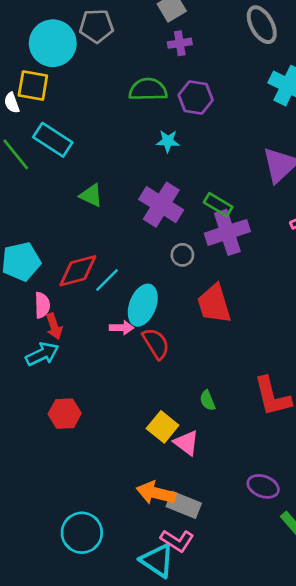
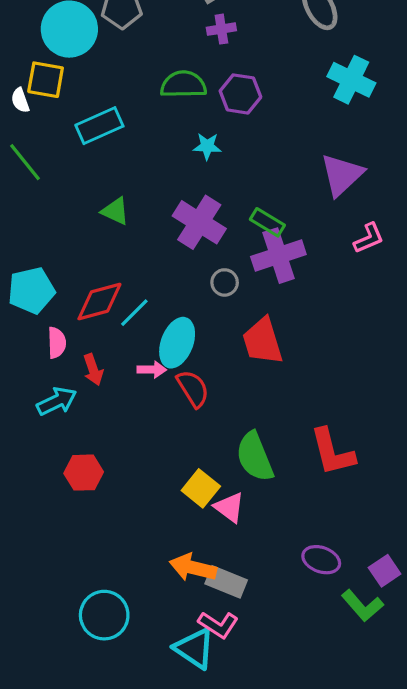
cyan rectangle: (53, 140) -> (99, 126), moved, turned -57
red arrow: (54, 326) -> (93, 370), moved
green semicircle: (208, 400) -> (255, 457), size x2.0

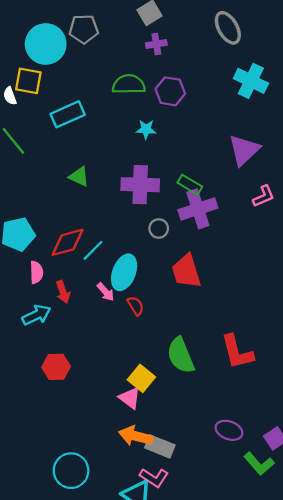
purple cross: (199, 222) -> (140, 185), turned -30
pink arrow: (152, 370) -> (106, 292), turned 48
red semicircle: (193, 389) -> (136, 306), size x0.7
pink triangle: (229, 507) -> (130, 398), moved

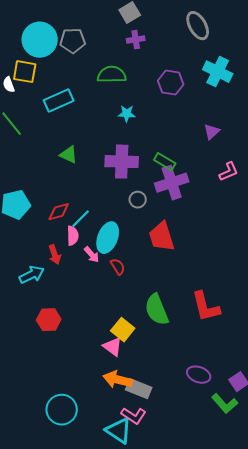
gray pentagon: (84, 29) -> (73, 41), moved
purple hexagon: (170, 91) -> (171, 83), moved
purple triangle: (244, 150) -> (212, 132), size x0.6
red diamond: (68, 242) -> (59, 212), size x0.7
pink semicircle: (36, 272) -> (73, 236), moved

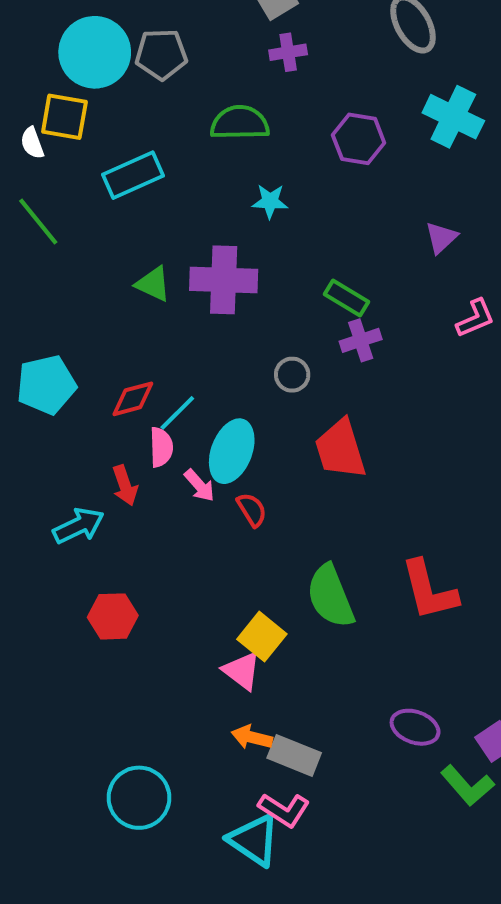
purple cross: (122, 162) -> (224, 280), moved
purple cross: (172, 183) -> (361, 340), size x0.6
orange arrow: (118, 380) -> (252, 737), size x0.7

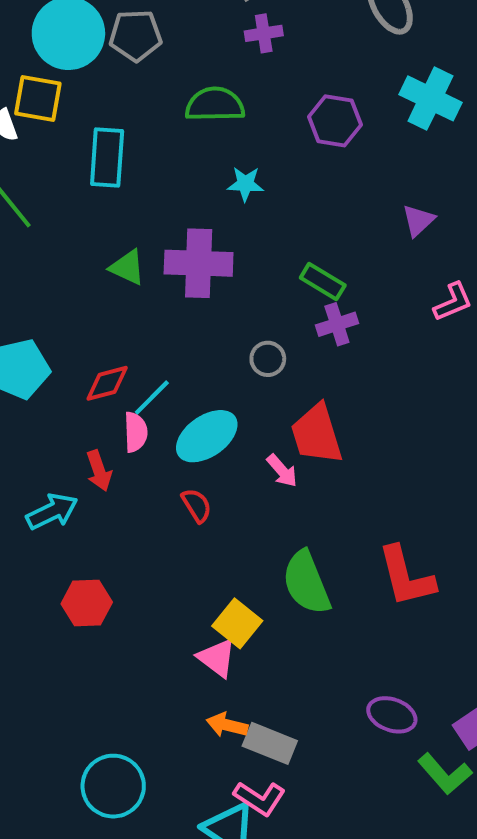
cyan rectangle: (133, 175) -> (107, 157), turned -62
cyan ellipse: (232, 451) -> (207, 436), turned 34
pink arrow: (199, 485) -> (282, 471), moved
red semicircle: (252, 510) -> (197, 505), moved

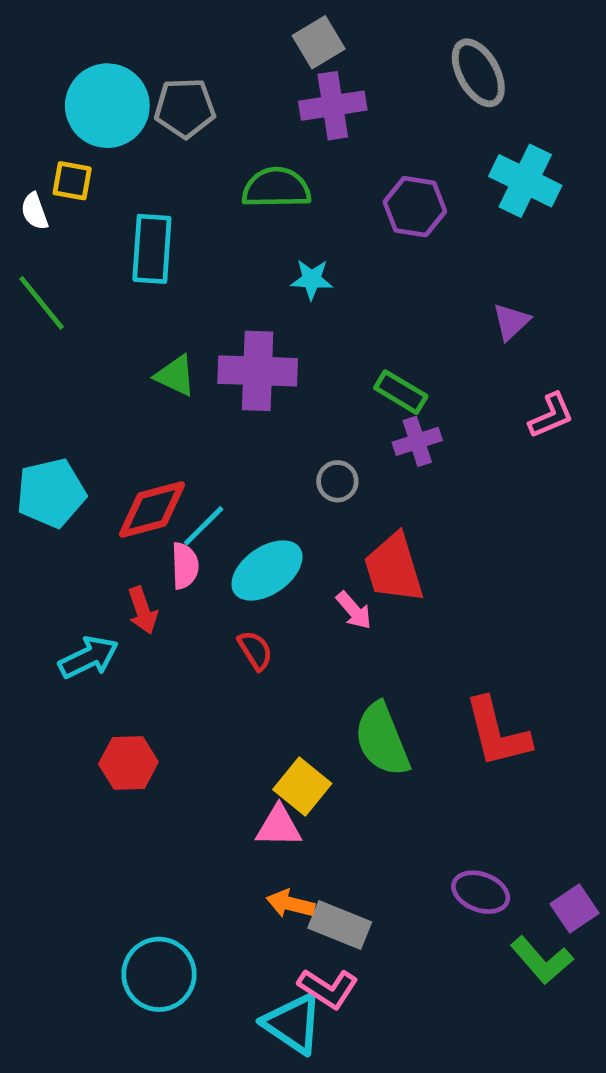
purple cross: (264, 33) -> (333, 106), size x1.5
yellow square: (38, 98) -> (72, 181), size x0.7
red diamond: (107, 383) -> (152, 509), size x1.4
pink triangle: (217, 658) -> (279, 826), turned -36

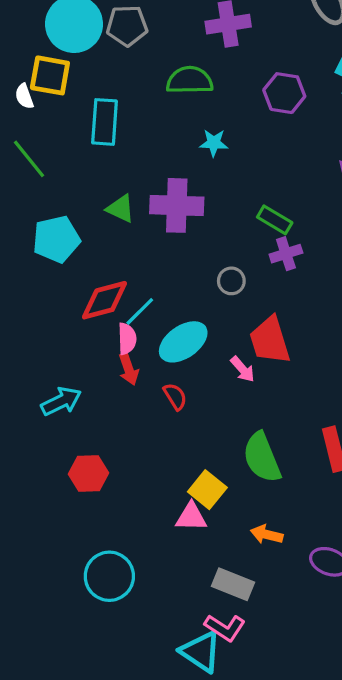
yellow square: (72, 181) -> (50, 75), size x1.5
cyan pentagon: (51, 493) -> (56, 239), moved
red arrow: (143, 610) -> (129, 369), moved
orange arrow: (290, 904) -> (267, 535), moved
cyan circle: (159, 974) -> (109, 576), moved

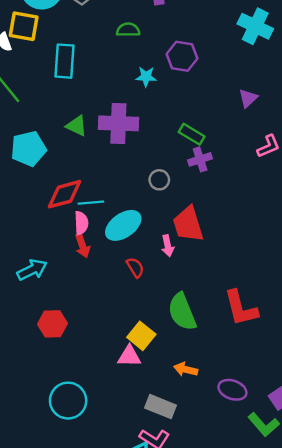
green semicircle: (190, 80) -> (128, 30), size x0.7
purple hexagon: (284, 93) -> (182, 56), moved
cyan line: (140, 311) -> (91, 203), turned 40
pink arrow: (243, 369) -> (168, 246), turned 30
red semicircle: (175, 396) -> (135, 267), moved

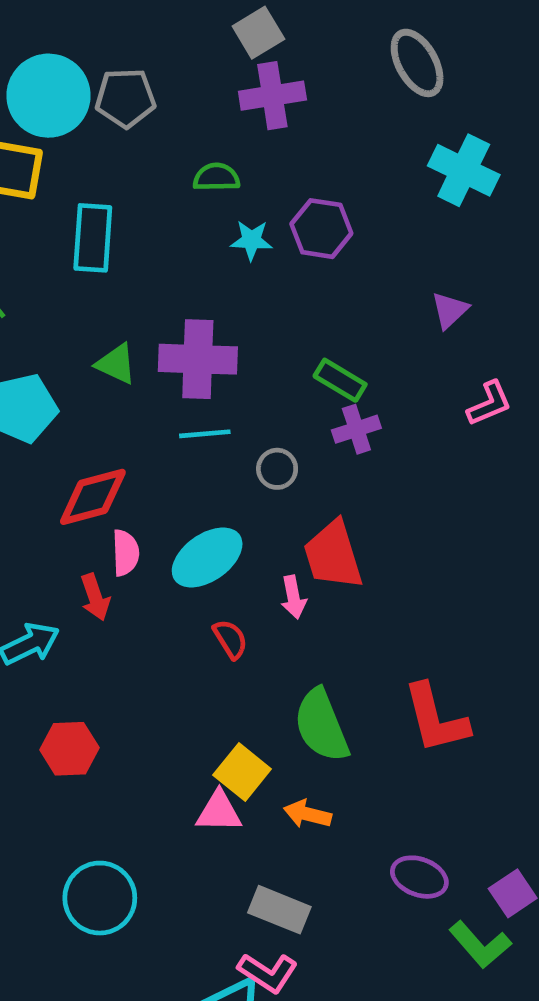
cyan star: (146, 77) -> (251, 240), moved
cyan line: (91, 203) -> (205, 434), moved
red arrow: (82, 246) -> (95, 597), moved
orange arrow: (186, 369) -> (307, 814), moved

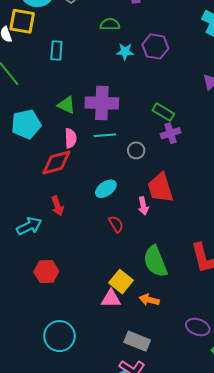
cyan rectangle: (93, 238) -> (56, 51), size x0.7
pink semicircle: (125, 553) -> (71, 138), moved
cyan ellipse: (207, 557) -> (106, 189), size x0.7

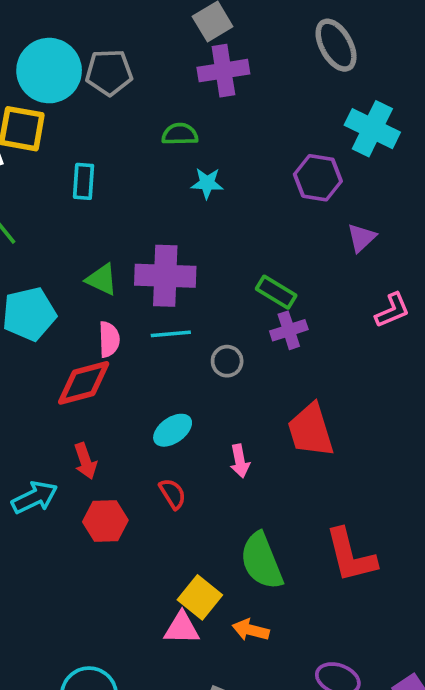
purple hexagon: (155, 46) -> (318, 178), moved
red trapezoid: (160, 188) -> (311, 430), moved
red semicircle: (116, 224) -> (173, 494), moved
red hexagon: (46, 271) -> (105, 521), moved

